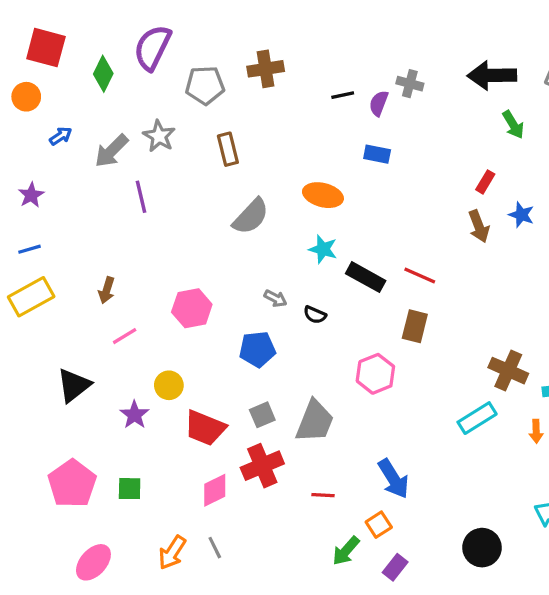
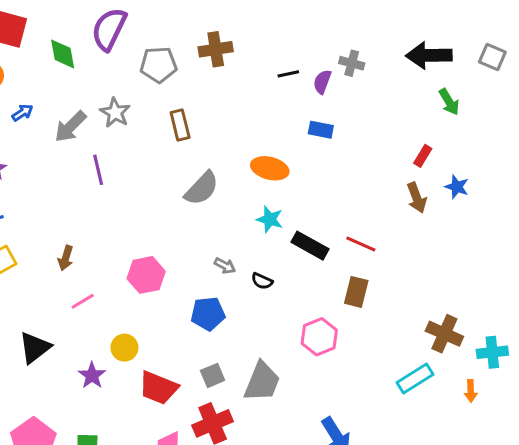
green diamond: (103, 74) -> (63, 54), turned -36

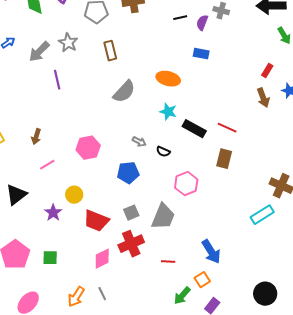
pink hexagon: (319, 337) -> (186, 184), moved

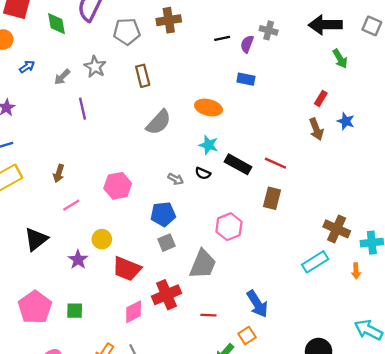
gray arrow: (39, 52) -> (62, 77), size x0.7
black semicircle: (163, 152) -> (203, 173), moved
gray square: (131, 213) -> (166, 243), moved

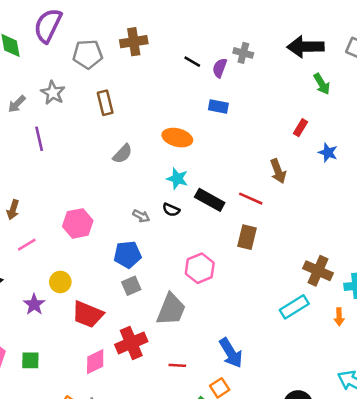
black line: (222, 38) -> (192, 62), turned 42
gray semicircle: (159, 122) -> (123, 154), size x0.7
brown arrow: (316, 129) -> (278, 171), moved

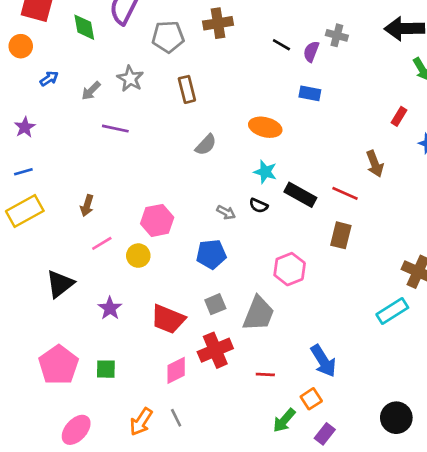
purple line: (39, 139) -> (115, 129), turned -65
yellow circle: (60, 282) -> (138, 256), moved
gray square: (131, 286) -> (215, 304), moved

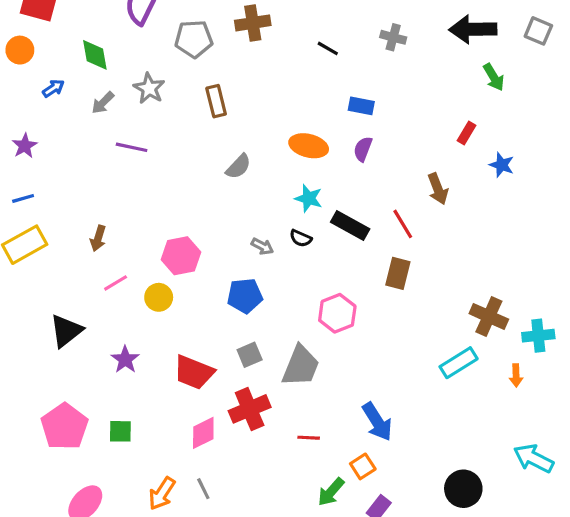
green diamond: (84, 27) -> (95, 55), moved
purple semicircle: (311, 52) -> (363, 149), moved
red line: (345, 193) -> (403, 224), turned 35

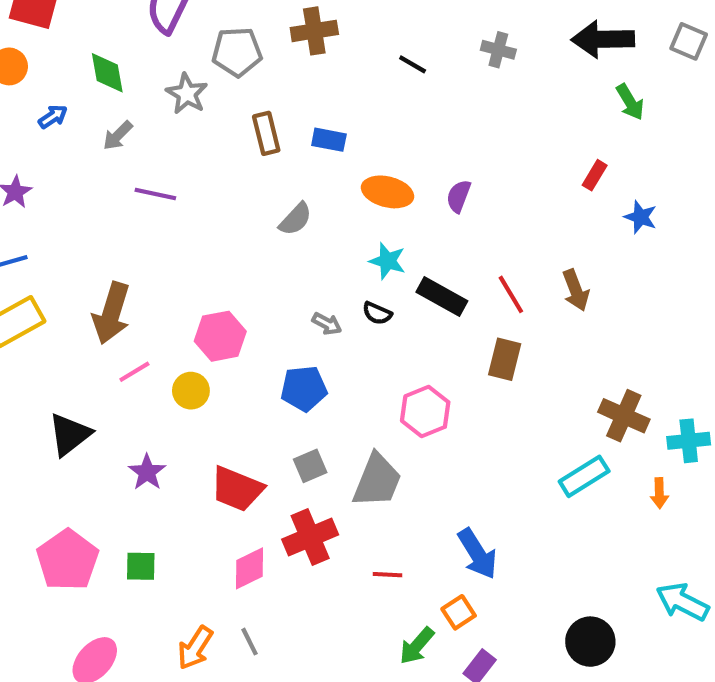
gray star: (149, 88) -> (187, 94), moved
blue rectangle: (361, 106) -> (329, 140), moved
brown arrow: (438, 189) -> (576, 290), moved
brown arrow: (98, 238) -> (111, 313), size x1.8

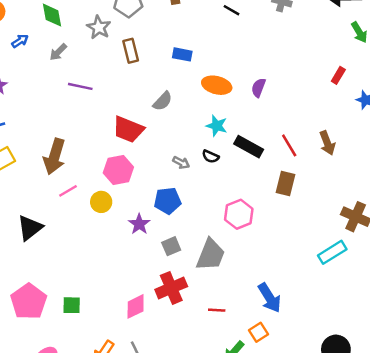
brown rectangle: (266, 133) -> (131, 51), moved
purple star: (147, 472) -> (139, 224), moved
red trapezoid: (237, 489) -> (128, 129), moved

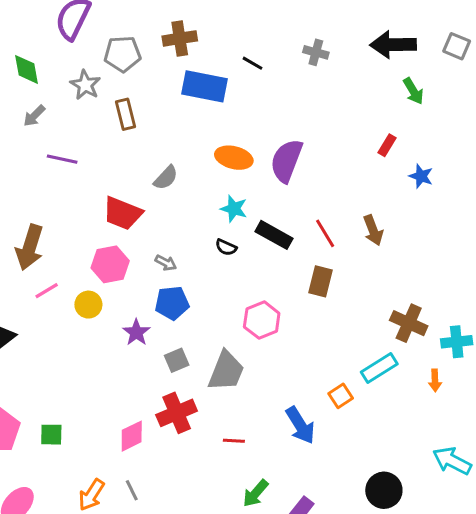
blue rectangle: (182, 54) -> (204, 86), moved, size x1.8
purple semicircle: (258, 88) -> (286, 161), size x1.8
gray arrow: (181, 163) -> (166, 263), moved
orange square: (258, 332) -> (341, 396), moved

